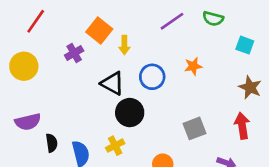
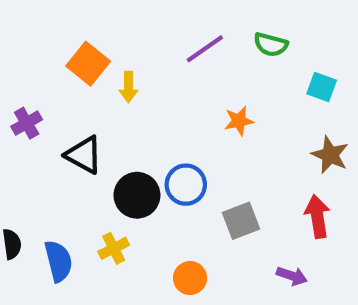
purple cross: (74, 53) -> (27, 123), moved
blue circle: (152, 77) -> (186, 185), moved
black triangle: (112, 83) -> (84, 155), moved

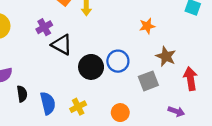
purple cross: (27, 123) -> (44, 27), moved
brown star: (330, 155) -> (166, 56), moved
yellow cross: (114, 248) -> (78, 107), moved

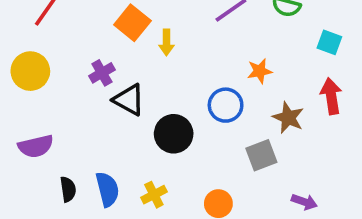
blue circle: (118, 61) -> (226, 105), moved
red arrow: (190, 79) -> (331, 96), moved
black semicircle: (22, 94) -> (68, 189), moved

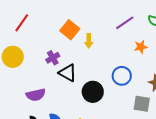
orange star: (260, 71) -> (141, 47), moved
purple semicircle: (36, 146) -> (36, 95), moved
gray square: (261, 155) -> (142, 104), turned 30

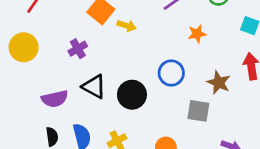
yellow arrow: (89, 41) -> (127, 26), turned -72
black triangle: (68, 73) -> (94, 87), moved

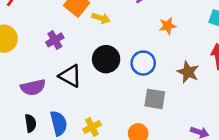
black circle: (132, 95) -> (106, 59), moved
gray square: (198, 111) -> (155, 99), moved

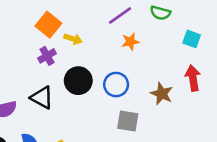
orange star: (168, 26) -> (130, 42), moved
purple cross: (55, 40) -> (47, 56), moved

